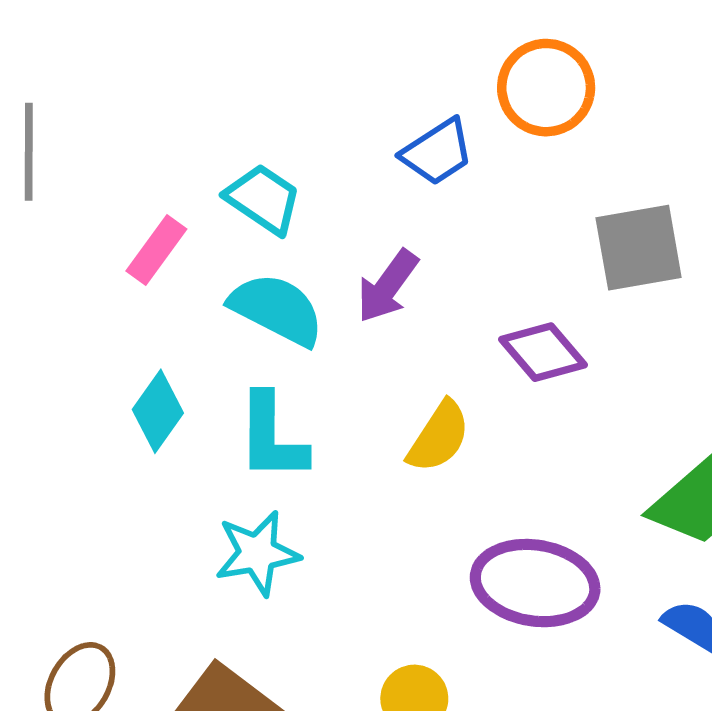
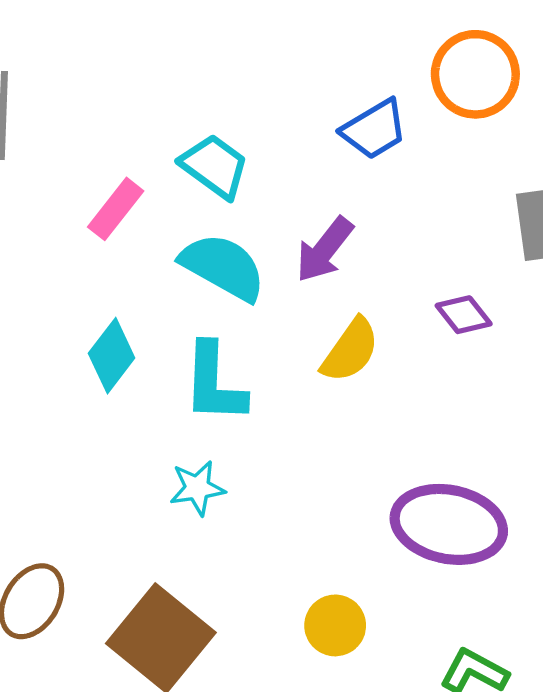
purple diamond: (543, 352) -> (464, 315), size x0.7
yellow semicircle: (439, 437) -> (350, 350), moved
cyan star: (257, 553) -> (197, 488), size x0.7

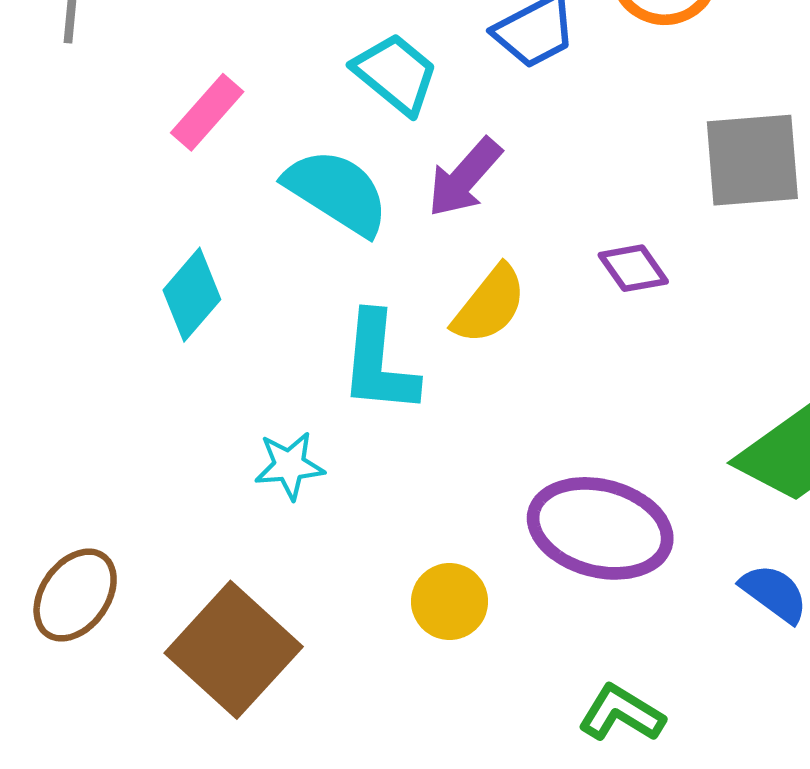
cyan trapezoid: (215, 166) -> (396, 74), moved
cyan L-shape: (214, 383) -> (379, 363), moved
yellow circle: (335, 625) -> (450, 602), moved

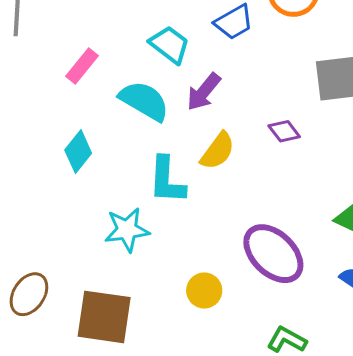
cyan star: (289, 466) -> (127, 230), size x1.4
purple ellipse: (600, 528) -> (273, 254), turned 32
brown square: (234, 650) -> (104, 317), turned -32

